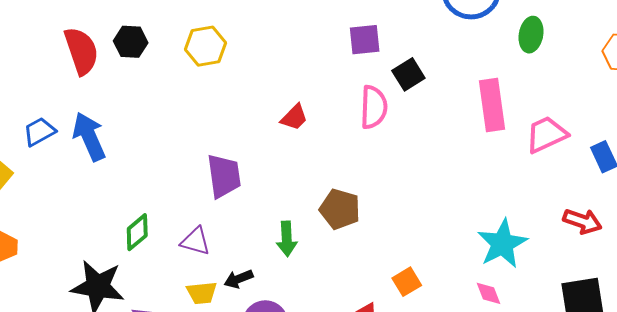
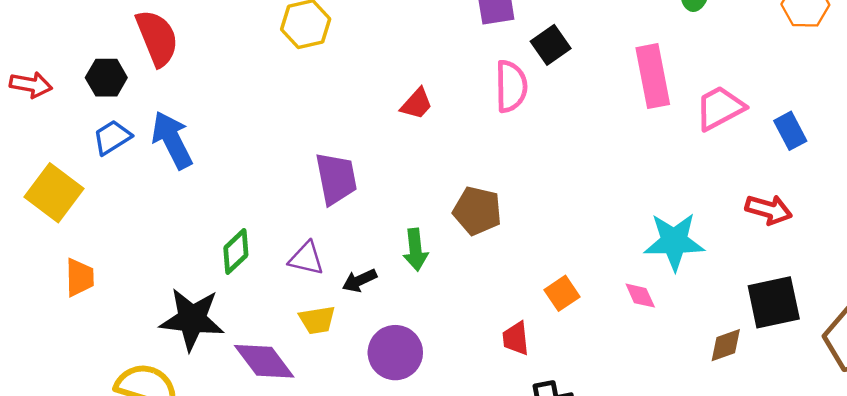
black hexagon: (131, 42) -> (106, 78), moved
cyan star: (502, 244) -> (674, 242), turned 30
black arrow: (239, 279) -> (360, 280), moved
pink diamond: (488, 293) -> (640, 296), moved

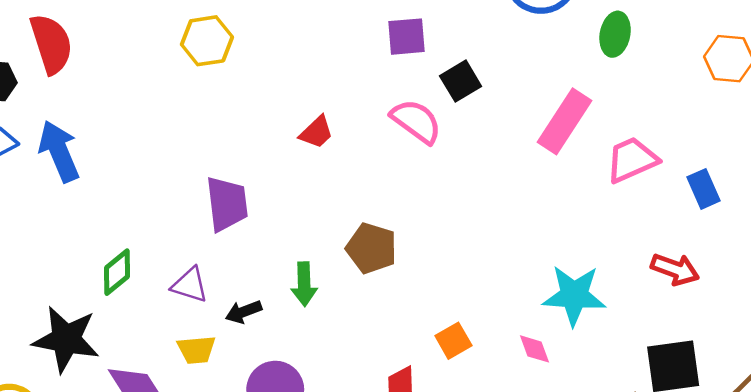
pink rectangle: (653, 76) -> (565, 121), turned 40
pink semicircle: (511, 86) -> (416, 121), turned -57

